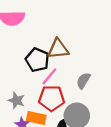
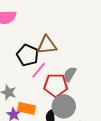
red pentagon: (52, 98) -> (56, 85), moved

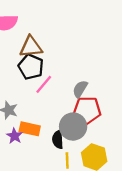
brown triangle: (47, 45) -> (31, 47), moved
red pentagon: (56, 85) -> (87, 110), moved

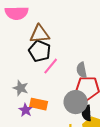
gray semicircle: (80, 89) -> (82, 70), turned -42
black semicircle: (58, 139) -> (87, 113), moved

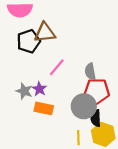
black pentagon: (40, 51) -> (29, 41), moved, turned 30
purple star: (26, 110) -> (39, 89), moved

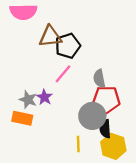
black pentagon: (29, 41) -> (68, 46), moved
orange rectangle: (44, 108) -> (22, 118), moved
yellow line: (78, 138) -> (78, 144), moved

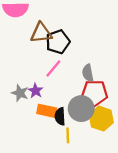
orange rectangle: (22, 118) -> (47, 111), moved
black semicircle: (105, 129) -> (60, 116), moved
yellow hexagon: (113, 146) -> (101, 119), moved

